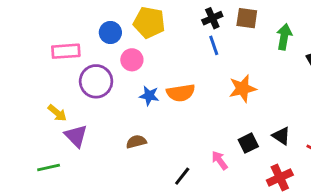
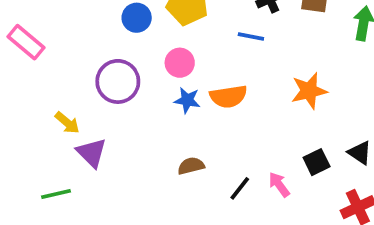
blue line: (214, 45) -> (251, 36), moved, turned -60
pink rectangle: (66, 51) -> (26, 42), moved, turned 44
pink circle: (132, 60) -> (180, 63), moved
brown semicircle: (136, 142) -> (191, 166), moved
black line: (182, 176) -> (240, 188), moved

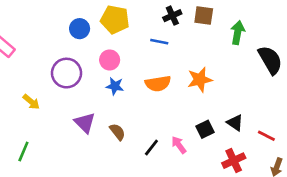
orange semicircle: (228, 96) -> (158, 83), moved
purple triangle: (92, 153) -> (85, 123), moved
brown semicircle: (191, 166) -> (117, 132), turned 66
green line: (56, 194) -> (23, 151), turned -54

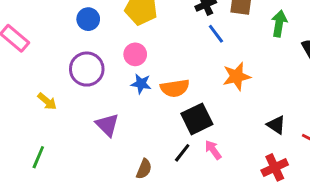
blue circle: (80, 29) -> (88, 19), moved
blue line: (159, 42) -> (216, 34), moved, turned 42
orange semicircle: (158, 83) -> (175, 88), moved
black square: (205, 129) -> (197, 119), moved, size x1.5
brown semicircle: (117, 132) -> (144, 169), moved, turned 60

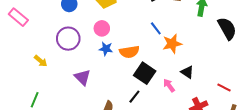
blue line: (216, 34) -> (156, 28), moved
black square: (197, 119) -> (145, 73), turned -30
black triangle: (276, 125) -> (187, 72), moved
pink arrow: (213, 150) -> (169, 85), moved

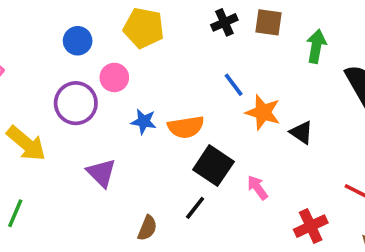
pink circle: (102, 28) -> (114, 77), moved
orange star: (172, 44) -> (263, 112), turned 30
yellow arrow: (41, 61) -> (26, 144), size x1.6
black triangle: (187, 72) -> (301, 133), moved

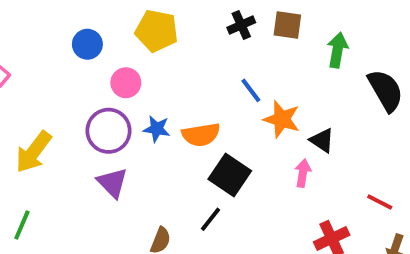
purple circle: (76, 103) -> (109, 131), moved
yellow arrow: (26, 144) -> (34, 152), turned 87
pink arrow: (257, 188) -> (303, 173), moved, turned 45

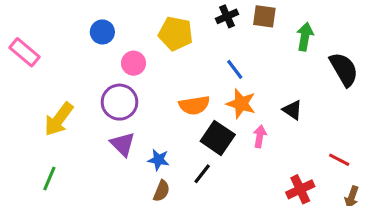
yellow pentagon: (157, 31) -> (176, 34), moved
orange star: (282, 119) -> (241, 104), moved
blue star: (157, 129) -> (158, 160), moved
pink arrow: (303, 173) -> (260, 136), moved

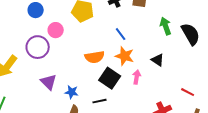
green arrow: (305, 37) -> (166, 26), moved, turned -30
purple circle: (119, 102) -> (38, 47), moved
black line: (202, 174) -> (100, 101), turned 40

